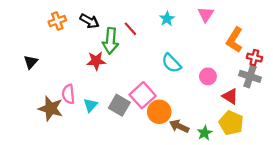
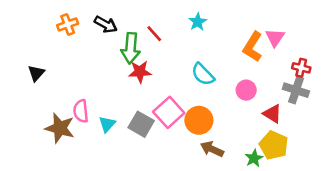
pink triangle: (206, 14) -> (275, 38), moved
orange L-shape: (235, 40) -> (253, 47), moved
red star: (96, 61) -> (140, 72), moved
orange circle: (159, 112) -> (199, 120), moved
green star: (205, 133) -> (254, 158), moved

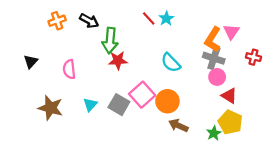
red line: (154, 34) -> (149, 18), moved
pink circle: (246, 90) -> (217, 77), moved
gray cross: (296, 90) -> (214, 58), moved
pink semicircle: (81, 111) -> (69, 69), moved

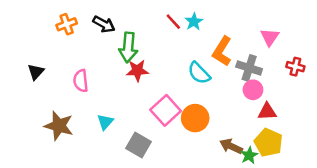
orange L-shape: (213, 39) -> (222, 51), moved
red triangle: (229, 96) -> (267, 112), turned -35
gray square: (119, 105) -> (139, 145), moved
brown arrow: (178, 126) -> (231, 146), moved

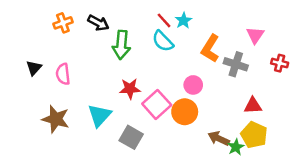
red star: (137, 71) -> (130, 89), moved
cyan semicircle: (199, 73) -> (163, 41), moved
pink semicircle: (81, 81) -> (63, 74), moved
pink circle: (253, 90) -> (193, 85), moved
cyan triangle: (105, 122) -> (99, 115), size x1.5

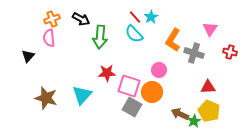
pink semicircle: (63, 74) -> (49, 38), moved
pink square: (157, 104) -> (129, 86), turned -30
gray square: (131, 137) -> (132, 107), moved

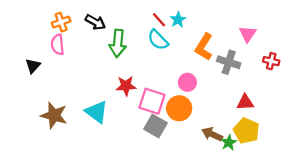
cyan triangle: (82, 95) -> (97, 112), turned -35

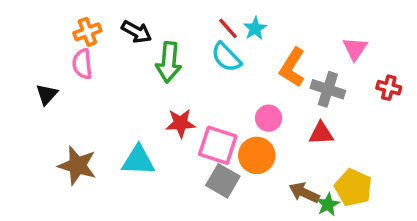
red triangle: (245, 102) -> (321, 133), moved
cyan triangle: (97, 112) -> (138, 160), turned -35

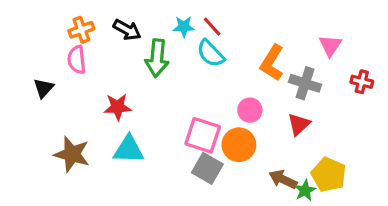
cyan star: (255, 28) -> (184, 27), moved, turned 30
red star: (181, 123) -> (118, 107), moved
red triangle: (321, 133) -> (299, 124), turned -40

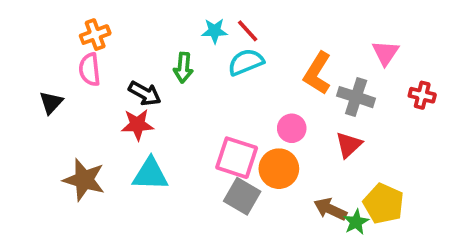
black arrow: (127, 30) -> (145, 93), moved
cyan semicircle: (211, 53) -> (246, 62), turned 112
green arrow: (157, 58) -> (183, 68), size x0.7

